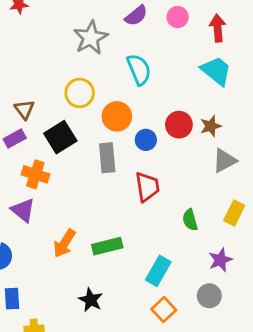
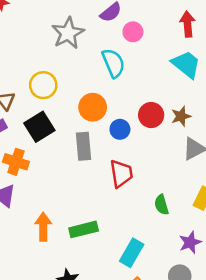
pink circle: (178, 17) -> (133, 32), moved
yellow circle: (80, 93) -> (43, 85), moved
orange arrow: (64, 243) -> (43, 227), turned 148

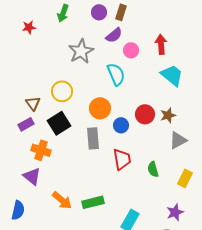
red arrow: (188, 24) -> (161, 44), moved
green semicircle: (162, 205) -> (153, 169), moved
orange arrow: (43, 227) -> (62, 200), turned 130

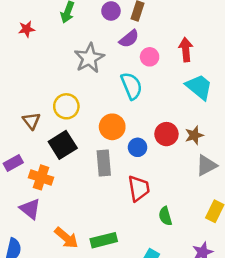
purple rectangle: (26, 124) -> (13, 163), moved
green semicircle: (153, 169) -> (165, 216), moved

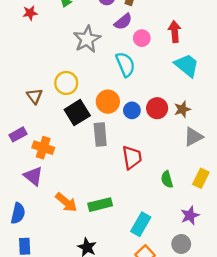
black square: (63, 145) -> (77, 113), moved
blue circle: (138, 147) -> (132, 110), moved
green semicircle: (165, 216) -> (167, 179), moved

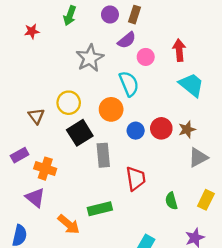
orange circle: (108, 102) -> (111, 109), moved
green rectangle: (100, 205) -> (100, 209), moved

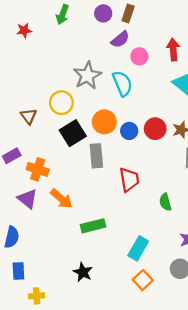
gray star: (90, 58) -> (87, 76), moved
orange circle: (111, 109) -> (104, 122), moved
green rectangle: (100, 209) -> (93, 226), moved
orange arrow: (69, 224) -> (61, 199), moved

